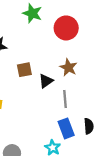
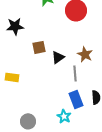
brown star: (68, 67) -> (85, 54), moved

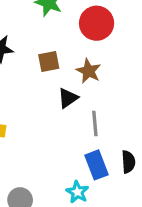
brown square: (39, 47) -> (49, 61), moved
brown star: (85, 54) -> (89, 71), moved

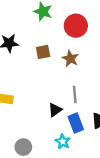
black triangle: (68, 98) -> (55, 110), moved

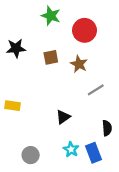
gray line: (75, 95) -> (96, 90), moved, turned 63
blue rectangle: (76, 123) -> (93, 153), moved

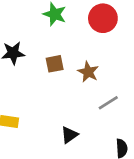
red circle: (84, 30) -> (103, 18), moved

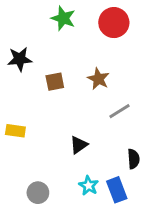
brown square: (55, 64) -> (55, 82), moved

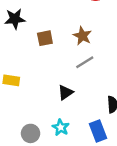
gray line: (119, 111) -> (85, 62), moved
cyan star: (89, 186) -> (61, 127), moved

